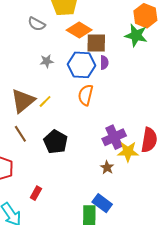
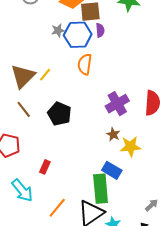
gray star: (47, 61) -> (58, 30), moved
yellow star: (128, 152) -> (130, 147), moved

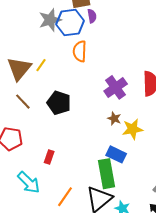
gray star: (58, 30) -> (50, 20), size x1.6

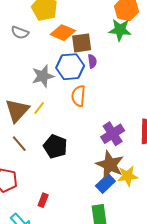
gray star: (50, 20) -> (43, 76), moved
brown star: (114, 119) -> (110, 165), size x2.0
blue rectangle: (116, 154) -> (105, 184), moved, turned -72

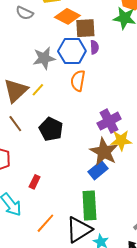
yellow star: (128, 176) -> (121, 140), moved

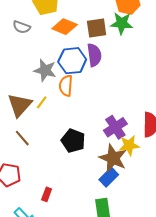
brown square: (85, 28) -> (97, 28), moved
purple semicircle: (94, 47) -> (94, 55), size x1.6
gray star: (44, 58) -> (45, 70), turned 30
orange semicircle: (78, 81) -> (66, 86), moved
black pentagon: (51, 129) -> (73, 141), moved

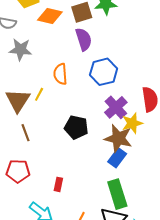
blue hexagon: (72, 61) -> (104, 72), moved
gray star: (45, 70) -> (20, 50), moved
brown line: (22, 138) -> (26, 133), turned 30

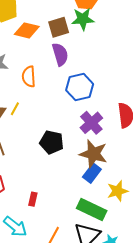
orange semicircle: (60, 74) -> (29, 77), moved
yellow star: (132, 123) -> (118, 191), moved
green rectangle: (117, 194) -> (92, 210), turned -48

